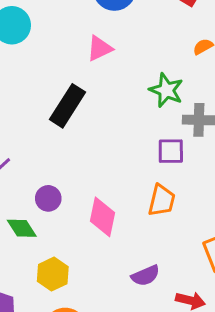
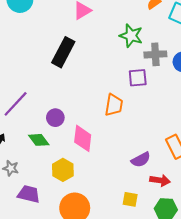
orange trapezoid: (162, 200) -> (114, 105), moved
pink diamond: (103, 217) -> (83, 138), moved
purple semicircle: (146, 276) -> (141, 160), moved

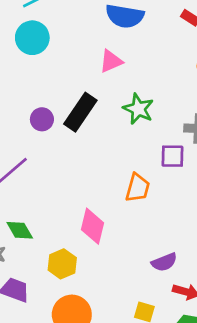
green star: (131, 36) -> (138, 109), moved
purple circle: (55, 118) -> (42, 119), moved
green diamond: (39, 140) -> (20, 230), moved

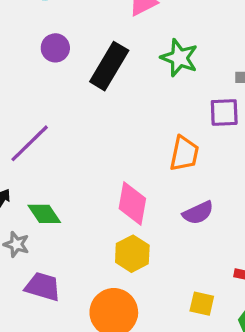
purple circle: (42, 119) -> (55, 48), moved
purple semicircle: (164, 262) -> (198, 213), moved
yellow hexagon: (62, 264) -> (132, 254), moved

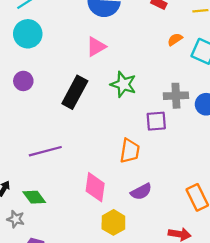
purple circle: (55, 48) -> (23, 81), moved
purple line: (30, 143) -> (45, 151), moved, turned 32
yellow hexagon: (132, 254) -> (113, 222), moved

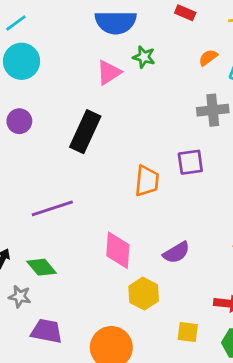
green star: (123, 84) -> (144, 57), moved, size x0.7
gray cross: (176, 96) -> (213, 110), moved
orange trapezoid: (130, 151) -> (147, 181), moved

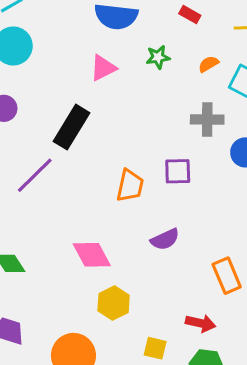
green star: (144, 57) -> (158, 57), moved, turned -30
purple line: (52, 208) -> (35, 175), moved, turned -33
pink diamond: (118, 250) -> (92, 255), turned -39
purple semicircle: (176, 253) -> (165, 239), moved

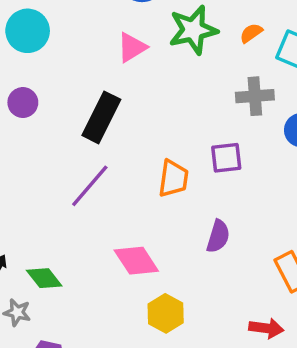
green star: (158, 57) -> (193, 30), size x1.8
purple line: (35, 175) -> (90, 186), moved
purple semicircle: (165, 239) -> (218, 236), turned -44

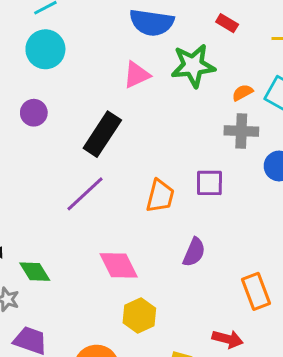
orange semicircle: (251, 33) -> (243, 93), moved

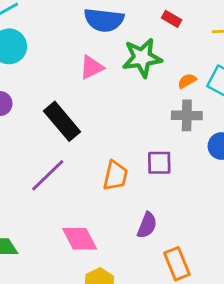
black rectangle: (102, 134) -> (62, 121), turned -72
orange rectangle: (256, 291) -> (177, 264), moved

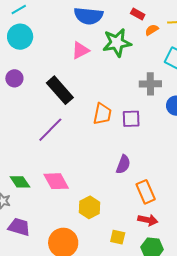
orange semicircle: (187, 81) -> (152, 30), moved
orange trapezoid: (115, 176) -> (102, 114), moved
pink diamond: (80, 239) -> (56, 181), moved

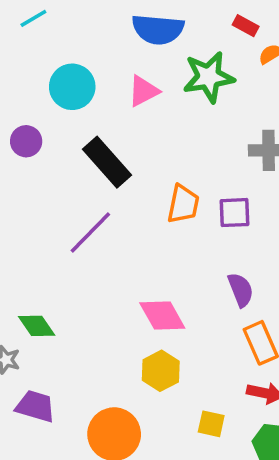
cyan circle: (20, 37) -> (72, 87), moved
purple semicircle: (123, 164) -> (241, 290), moved, turned -42
pink diamond: (56, 181) -> (162, 315), moved

